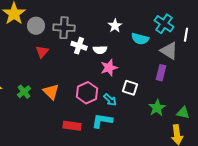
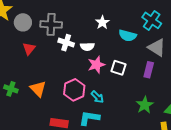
white square: (130, 88) -> (118, 68), moved
green cross: (24, 92) -> (11, 89), turned -32

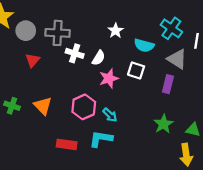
white semicircle: (87, 47) -> (99, 58), turned -56
white square: (118, 68) -> (136, 70), moved

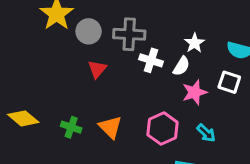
white star: (116, 31) -> (194, 43), moved
cyan arrow: (110, 115) -> (206, 133), moved

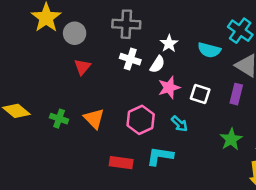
gray cross: (129, 34) -> (126, 24), moved
white square: (229, 82) -> (200, 94), moved

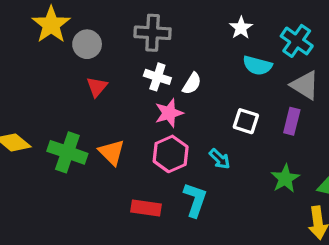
white star: (169, 44) -> (241, 28), moved
pink star: (169, 88) -> (169, 113), moved
green cross: (59, 119) -> (67, 152), size x1.6
cyan L-shape: (160, 156) -> (195, 200), turned 100

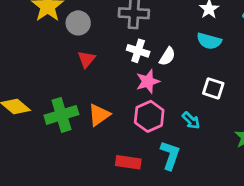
cyan semicircle: (257, 66) -> (209, 41), moved
green cross: (67, 152) -> (61, 115), turned -36
orange triangle: (112, 152) -> (99, 115), turned 40

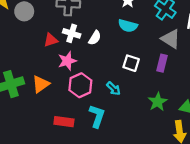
red triangle: (87, 59) -> (51, 40), moved, turned 32
pink star: (148, 81) -> (67, 61), moved

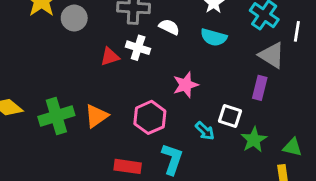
white semicircle: (95, 38) -> (169, 27), moved, turned -96
pink star: (67, 61) -> (186, 85), moved
white square: (131, 63) -> (230, 116), moved
cyan arrow: (113, 89) -> (205, 131), moved

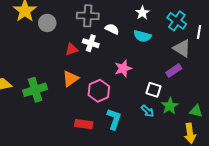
purple rectangle: (260, 88) -> (174, 71), turned 42
orange triangle: (96, 116) -> (70, 79), moved
cyan arrow: (205, 131) -> (147, 111), moved

